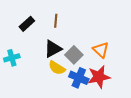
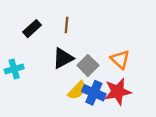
yellow semicircle: (57, 68) -> (77, 90), moved, turned -78

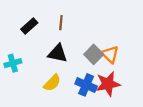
black triangle: (63, 58) -> (58, 53), turned 40
gray square: (88, 65) -> (94, 54), moved
yellow semicircle: (77, 90) -> (52, 83), moved

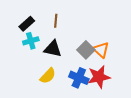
cyan cross: (13, 63) -> (31, 41), moved

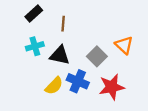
black rectangle: (27, 24) -> (34, 14), moved
orange triangle: (101, 50) -> (124, 45), moved
blue cross: (79, 78) -> (78, 81), moved

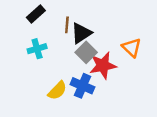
black triangle: (60, 55) -> (81, 33), moved, turned -45
gray square: (97, 56) -> (86, 52), moved
red star: (112, 87) -> (103, 65), moved

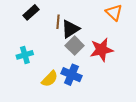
orange triangle: (132, 48) -> (114, 12), moved
cyan cross: (37, 49) -> (25, 55), moved
red star: (103, 65) -> (102, 50), moved

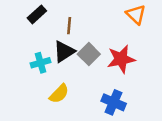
black triangle: (70, 29) -> (64, 52), moved
cyan cross: (25, 55) -> (41, 63), moved
blue cross: (71, 75) -> (114, 102), moved

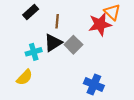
red star: (121, 59) -> (100, 24), moved
yellow semicircle: (59, 94) -> (24, 77), moved

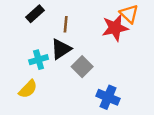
gray square: (73, 45) -> (82, 67), moved

